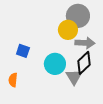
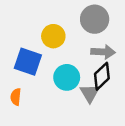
yellow circle: (68, 30) -> (53, 36), moved
blue square: (23, 51) -> (28, 62), size x1.6

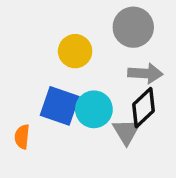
blue square: (28, 62) -> (60, 106), moved

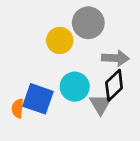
gray circle: (133, 27) -> (88, 23), moved
blue square: (60, 106) -> (38, 99), moved

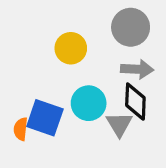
gray circle: (88, 23) -> (131, 27), moved
black diamond: (114, 85) -> (135, 102), turned -44

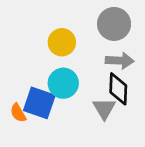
cyan circle: (89, 103) -> (63, 83), moved
orange semicircle: (21, 129) -> (18, 113), turned -36

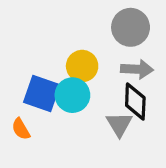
yellow circle: (62, 42) -> (82, 66), moved
blue square: (39, 103) -> (42, 93), moved

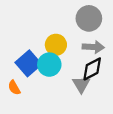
blue square: (42, 93) -> (28, 63), turned 30
black diamond: (135, 102) -> (92, 69), turned 60

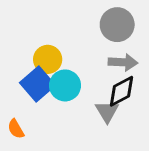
yellow circle: (56, 45) -> (48, 59), moved
orange semicircle: (14, 88) -> (16, 129), moved

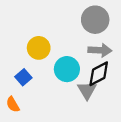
blue square: (37, 84) -> (23, 77), moved, size x0.6
cyan circle: (65, 85) -> (67, 69), moved

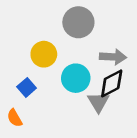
gray circle: (95, 20) -> (78, 22), moved

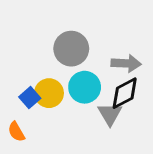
gray circle: (78, 22) -> (71, 49), moved
yellow circle: (44, 54) -> (49, 93), moved

